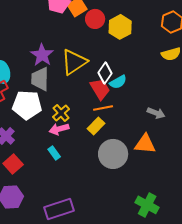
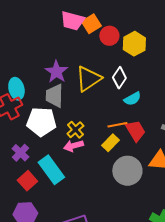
white diamond: (105, 73) -> (119, 78), moved
red trapezoid: (100, 89) -> (135, 131), moved
cyan rectangle: (54, 153) -> (51, 170), moved, size x2.0

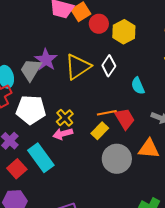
gray trapezoid: (54, 96) -> (31, 70), moved, turned 30
cyan semicircle: (132, 99) -> (138, 86), moved, turned 96

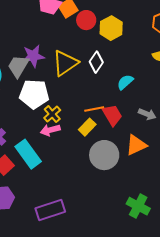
purple star: (46, 60) -> (33, 56), turned 30
cyan semicircle: (138, 86) -> (125, 82), turned 72
white pentagon: (31, 110) -> (34, 94), moved
orange triangle: (149, 149) -> (136, 145), turned -30

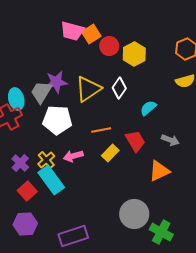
orange line: (94, 109) -> (101, 130), moved
yellow cross: (52, 114) -> (46, 160), moved
gray circle: (104, 155) -> (134, 214), moved

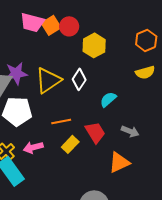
red circle: (109, 46) -> (69, 26), moved

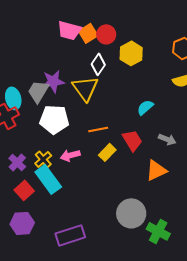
white diamond: (79, 79) -> (98, 64), moved
yellow triangle: (48, 80) -> (85, 88), turned -32

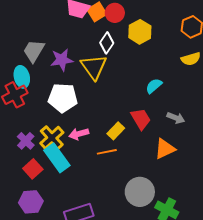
gray trapezoid: (38, 91) -> (34, 51), moved
orange line: (98, 129) -> (107, 152), moved
yellow cross: (43, 159) -> (52, 138), size x1.4

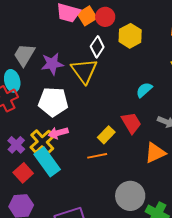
pink arrow: (79, 134) -> (58, 133), moved

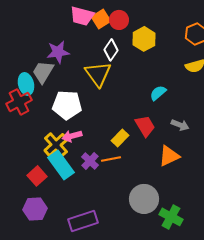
gray trapezoid: (24, 55) -> (43, 72), moved
purple star: (52, 64) -> (58, 52), moved
purple cross: (16, 145) -> (90, 161), moved

